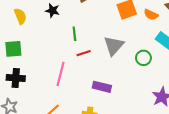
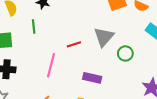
green line: (74, 34) -> (34, 26), moved
green circle: (143, 58) -> (125, 53), moved

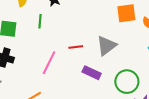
green circle: (125, 53) -> (127, 82), moved, size x1.5
purple rectangle: (92, 78) -> (92, 73), moved

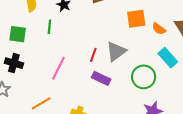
red line: (76, 47) -> (93, 55), moved, turned -64
green circle: (127, 82) -> (144, 77), moved

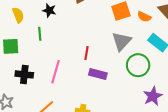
gray triangle: (116, 51) -> (121, 41), moved
black cross: (14, 63) -> (24, 74), moved

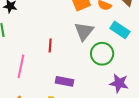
purple rectangle: (98, 74) -> (65, 81), moved
purple star: (153, 96) -> (119, 83), turned -30

